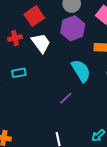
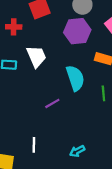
white trapezoid: (41, 43) -> (36, 56), moved

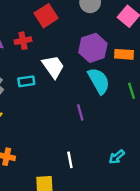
purple hexagon: (77, 31) -> (93, 48), moved
purple line: (52, 103) -> (80, 112), turned -64

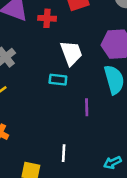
cyan rectangle: (26, 81) -> (58, 80), moved

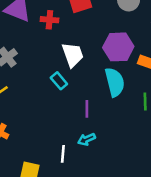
cyan rectangle: (58, 80) -> (59, 81), turned 42
cyan arrow: (112, 163) -> (87, 139), moved

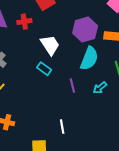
cyan semicircle: (115, 82) -> (89, 58), turned 50
cyan arrow: (87, 139) -> (100, 88), moved

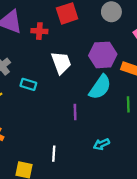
cyan rectangle: (44, 69) -> (28, 84), moved, turned -32
cyan arrow: (100, 88) -> (101, 144), moved

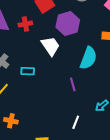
purple hexagon: (103, 55) -> (68, 23), moved
white line: (54, 154) -> (76, 122), moved, turned 32

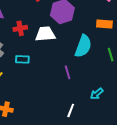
red cross: (25, 24) -> (20, 28), moved
white trapezoid: (50, 46) -> (45, 34), turned -60

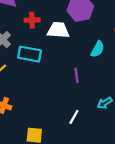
cyan semicircle: (83, 46) -> (98, 49), size x0.7
cyan rectangle: (22, 59) -> (30, 54), size x1.5

